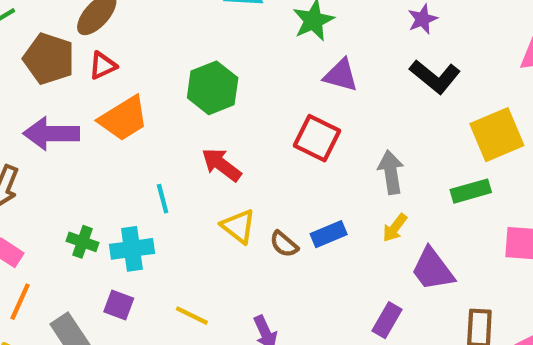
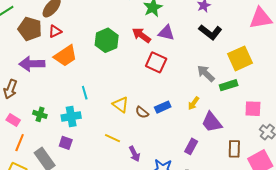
red arrow: (221, 165) -> (141, 35), moved
gray arrow: (391, 172) -> (206, 73), moved, turned -36
green cross: (82, 242) -> (40, 114), moved
yellow line: (192, 316) -> (112, 138), moved

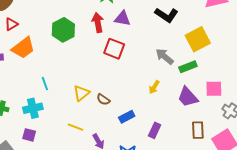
red arrow: (141, 35) -> (98, 23), turned 48
yellow triangle: (121, 105) -> (81, 93), turned 48
blue rectangle: (163, 107) -> (127, 117), moved
purple trapezoid: (212, 122) -> (188, 97), moved

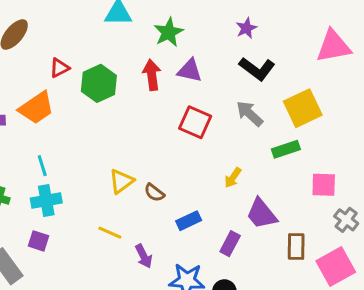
red triangle: (11, 24) -> (59, 68), moved
red square: (114, 49) -> (195, 122), moved
gray arrow: (165, 57) -> (250, 114), moved
cyan line: (45, 84) -> (42, 166), moved
purple trapezoid: (188, 97) -> (262, 214), moved

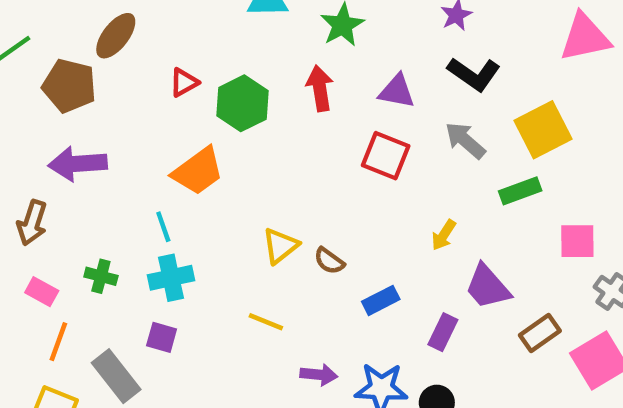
purple triangle: (190, 71) -> (397, 91), moved
orange trapezoid: (36, 108) -> (198, 171), moved
brown rectangle: (296, 246) -> (540, 333), turned 56
purple arrow: (144, 256) -> (319, 375), moved, turned -55

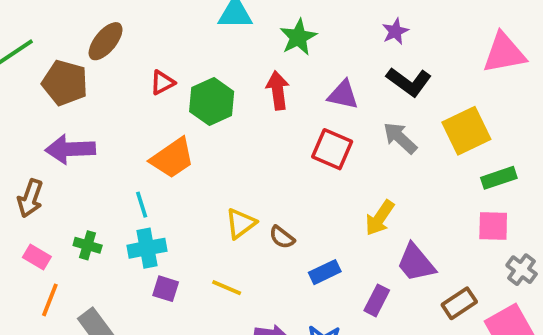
green rectangle: (520, 191) -> (499, 178), moved
yellow arrow: (444, 235) -> (380, 218), size x1.4
purple square: (162, 337) -> (166, 289), moved

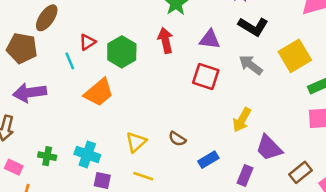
cyan line: (142, 205) -> (70, 61), moved
yellow triangle: (241, 223) -> (136, 142), moved
cyan cross: (147, 248) -> (87, 154), turned 35

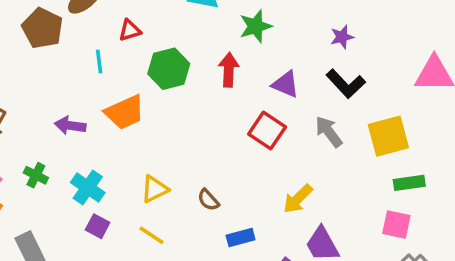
red triangle: (87, 42) -> (130, 30), moved
purple arrow: (30, 93) -> (70, 126), moved, size x0.7

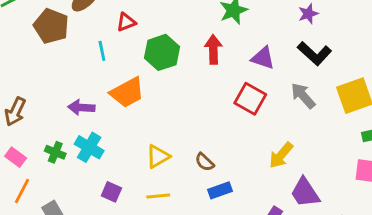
cyan cross: (88, 187) -> (89, 147), moved
yellow line: (152, 235) -> (158, 196), turned -35
blue rectangle: (241, 238) -> (220, 190), moved

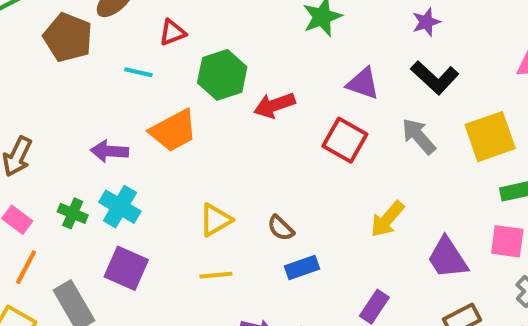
red arrow: (213, 49) -> (274, 105), moved, turned -108
cyan line: (102, 51) -> (138, 72), turned -66
purple square: (111, 192) -> (126, 268), moved, size x1.5
purple trapezoid: (305, 193) -> (447, 258), moved

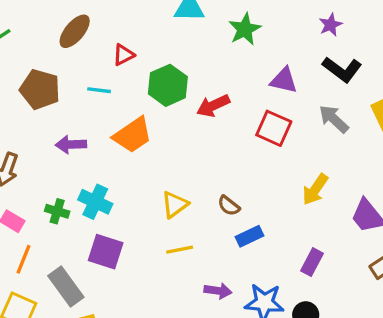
brown pentagon: (68, 37) -> (40, 89), moved
purple arrow: (109, 151) -> (71, 145), moved

